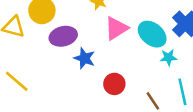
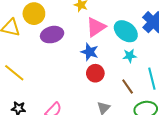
cyan star: (168, 57) -> (130, 56), moved
blue star: (84, 58) -> (90, 52), moved

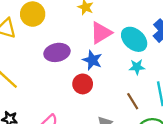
purple ellipse: (52, 35) -> (57, 52), moved
red circle: (95, 73) -> (83, 84), moved

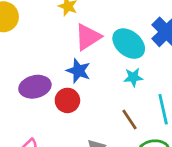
purple ellipse: (57, 52) -> (35, 87), moved

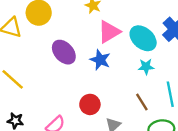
purple ellipse: (35, 87) -> (64, 52), moved, turned 60
red circle: (67, 100) -> (90, 104), moved

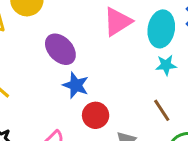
cyan ellipse: (143, 38) -> (161, 29), turned 60
blue star: (100, 60) -> (76, 85), moved

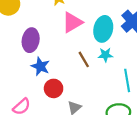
purple ellipse: (60, 49) -> (31, 40), turned 50
brown line: (162, 110) -> (84, 59), moved

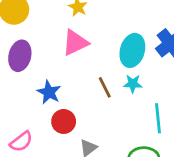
pink triangle: (72, 22) -> (75, 43), moved
purple ellipse: (31, 40) -> (20, 56), moved

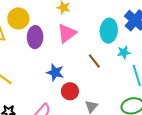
purple ellipse: (20, 56) -> (35, 37), moved
cyan star: (133, 84) -> (124, 52), moved

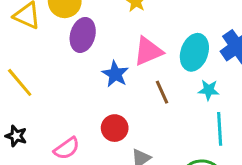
pink triangle: (67, 33) -> (148, 51), moved
blue star: (55, 72) -> (115, 74), moved

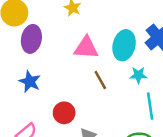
pink triangle: (148, 51) -> (86, 48), turned 32
blue star: (115, 74) -> (30, 82), moved

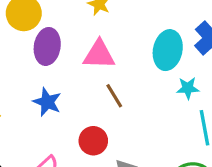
pink triangle: (86, 48) -> (99, 55), moved
brown line: (100, 80) -> (114, 96), moved

